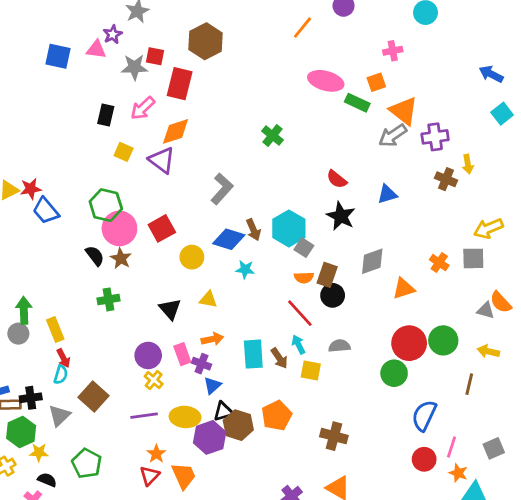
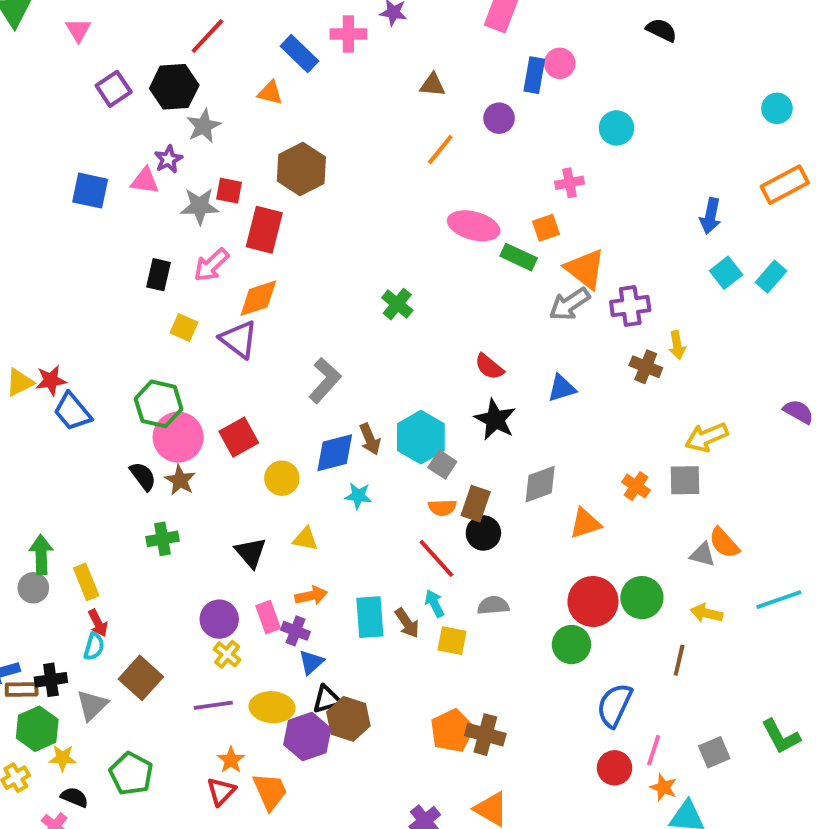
blue arrow: (491, 74) -> (710, 216), turned -105
blue diamond: (229, 239) -> (335, 453), turned -32
orange pentagon: (277, 416) -> (452, 731), moved

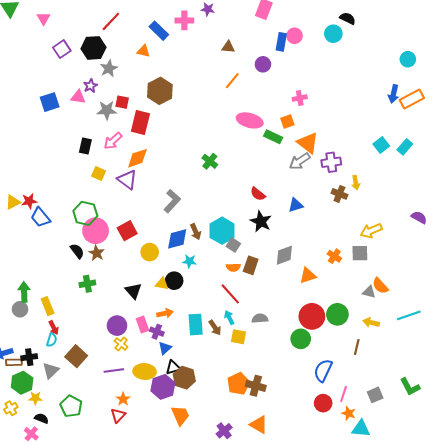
cyan circle: (616, 128) -> (333, 34), moved
blue square: (90, 191) -> (50, 102), turned -30
blue arrow: (710, 216) -> (394, 94), moved
black circle: (483, 533) -> (174, 281), moved
orange trapezoid: (270, 791) -> (180, 415), moved

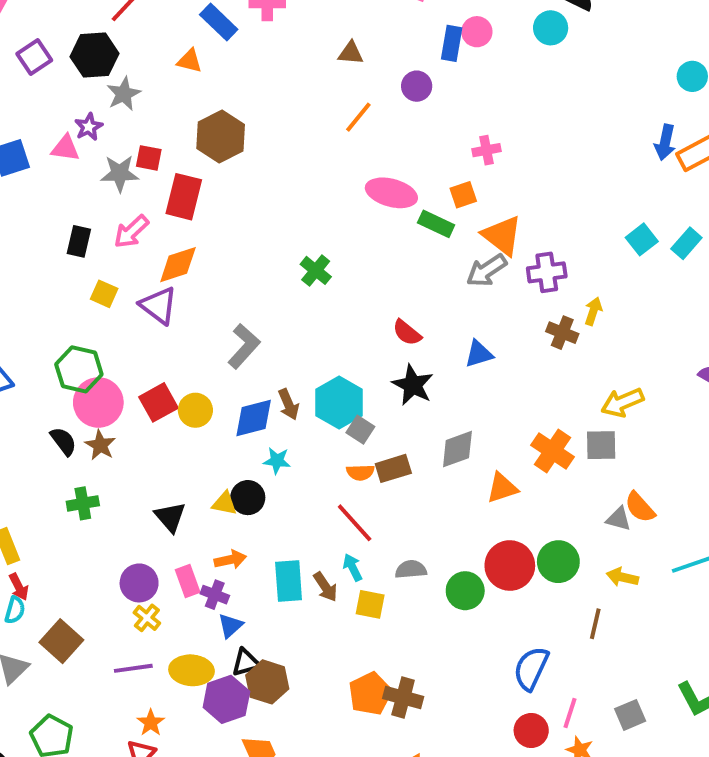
yellow arrow: (356, 183) -> (593, 311), turned -152
yellow circle: (150, 252) -> (195, 410), moved
orange cross: (334, 256) -> (553, 451), size x1.5
brown rectangle: (251, 265) -> (393, 468), turned 54
green circle: (301, 339) -> (465, 591), moved

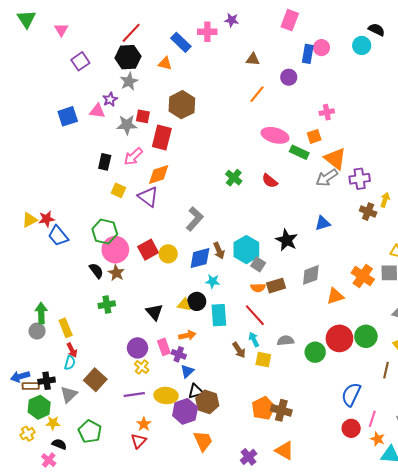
black hexagon: (94, 55) -> (128, 57), moved
red semicircle: (407, 333) -> (270, 181), moved
cyan rectangle: (289, 581) -> (219, 315), moved

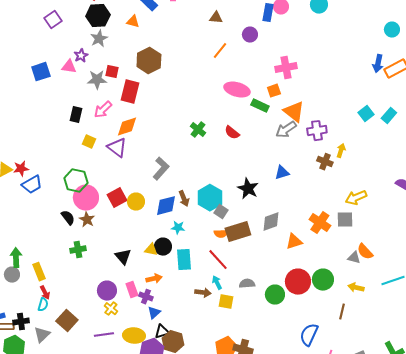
pink cross: (327, 112) -> (286, 68), size x1.5
blue trapezoid: (58, 236) -> (32, 185), turned -80
brown rectangle: (276, 286) -> (238, 232), size x1.4
brown arrow: (239, 350) -> (203, 293), turned -49

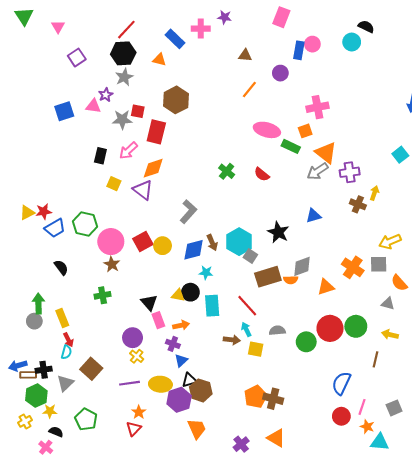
green hexagon: (76, 181) -> (85, 224), moved
black semicircle: (68, 218) -> (61, 267), moved
orange semicircle: (221, 234) -> (291, 280), moved
orange semicircle: (365, 252) -> (399, 283), moved
pink rectangle: (132, 290) -> (158, 320), moved

